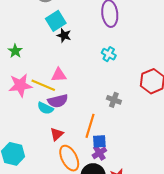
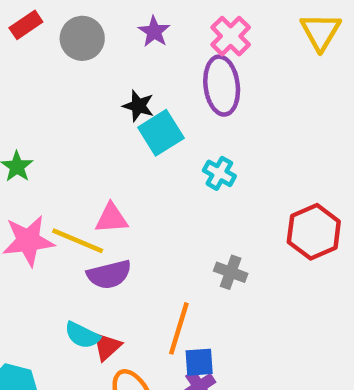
cyan square: (56, 21) -> (161, 133), moved
black star: (64, 35) -> (138, 106), moved
cyan semicircle: (45, 108) -> (82, 335), moved

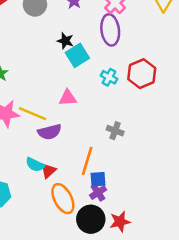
pink triangle: (111, 218) -> (68, 98), moved
red hexagon: (314, 232) -> (142, 74), moved

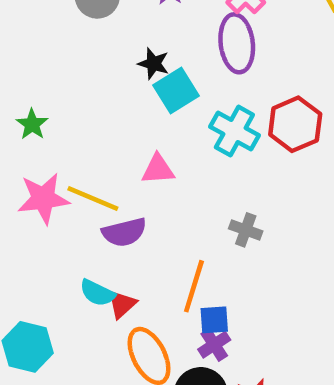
cyan cross: (109, 77) -> (234, 131), size x1.5

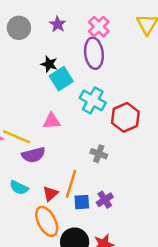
red hexagon: (295, 124) -> (125, 117), moved
red triangle: (122, 304) -> (50, 194), moved
purple cross: (214, 345) -> (105, 200), moved

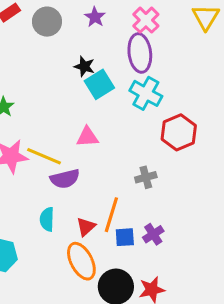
cyan cross: (93, 100) -> (146, 93), moved
gray cross: (99, 154) -> (146, 177), turned -35
cyan semicircle: (19, 188) -> (47, 219), turned 66

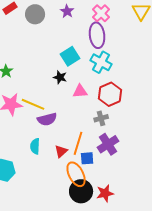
black star: (84, 66) -> (60, 77), moved
red hexagon: (179, 132) -> (110, 94), moved
pink triangle: (87, 137) -> (80, 91), moved
purple cross: (153, 234) -> (108, 144), moved, size x1.5
orange ellipse: (81, 261) -> (76, 174), moved

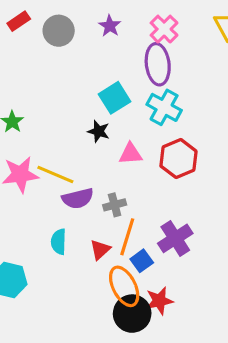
gray cross: (101, 118) -> (115, 205), moved
blue square: (87, 158) -> (142, 261), turned -32
red star: (105, 193) -> (159, 301), moved

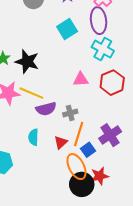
cyan square: (115, 98) -> (67, 29), moved
black star: (99, 131) -> (27, 62), moved, size x1.6

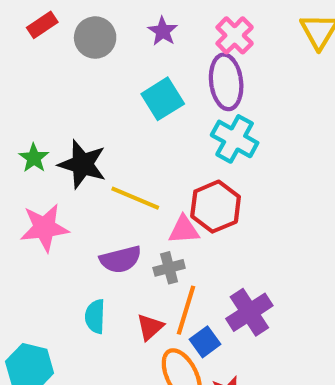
pink triangle: (81, 79) -> (184, 230), moved
red hexagon: (112, 83) -> (216, 207), moved
yellow line: (31, 93) -> (135, 198), moved

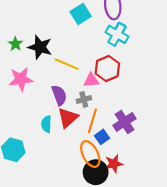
purple semicircle: (120, 259) -> (59, 95), turned -96
red triangle: (150, 327) -> (68, 118), moved, size x1.5

